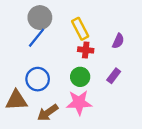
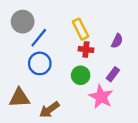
gray circle: (40, 18) -> (23, 22), moved
blue circle: (38, 79) -> (40, 63), moved
pink star: (79, 103) -> (101, 97), moved, turned 30

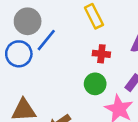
yellow rectangle: (81, 29) -> (94, 16), moved
blue circle: (40, 63) -> (19, 54), moved

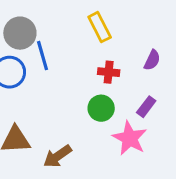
blue line: (46, 40) -> (42, 56), turned -55

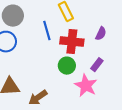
blue line: (42, 56) -> (47, 31), moved
red cross: (109, 72) -> (72, 42), size x1.6

